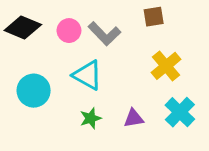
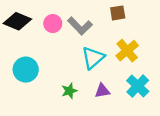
cyan triangle: (87, 75) -> (93, 58), moved, turned 50

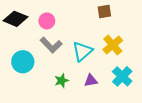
gray L-shape: (80, 26) -> (51, 45), moved

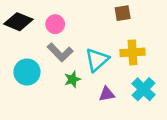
yellow cross: (113, 45) -> (132, 52), turned 36
green star: (62, 81) -> (72, 79), moved

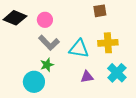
cyan triangle: (97, 60) -> (79, 49), turned 50
cyan circle: (27, 72) -> (34, 82), moved
green star: (72, 79) -> (47, 65), moved

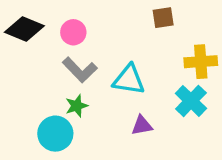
yellow cross: (108, 43) -> (201, 62), moved
cyan cross: (117, 73) -> (191, 101), moved

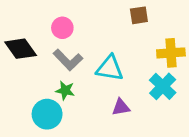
black diamond: (24, 29) -> (21, 49), moved, turned 32
green star: (77, 106) -> (65, 90), turned 30

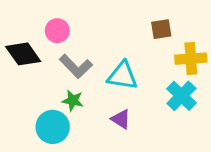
brown square: (139, 15) -> (161, 29), moved
pink circle: (62, 28) -> (57, 31), moved
purple triangle: (121, 107) -> (121, 119), moved, turned 42

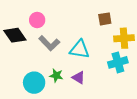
cyan cross: (181, 96) -> (118, 62), turned 30
green star: (73, 101) -> (56, 76), moved

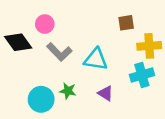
purple triangle: (79, 78) -> (105, 93), moved

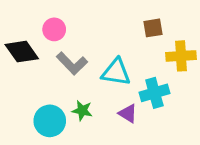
cyan cross: (142, 75) -> (154, 93), moved

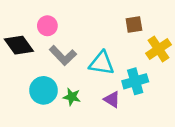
yellow cross: (181, 56) -> (158, 49), turned -30
cyan circle: (50, 121) -> (43, 90), moved

